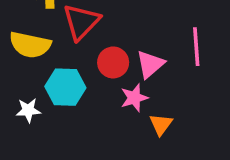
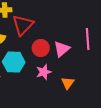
pink star: (134, 98) -> (44, 72), moved

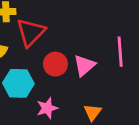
pink star: (44, 72) -> (47, 108), moved

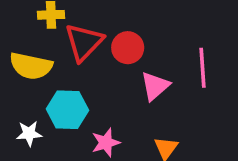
red circle: (55, 64) -> (128, 48), moved

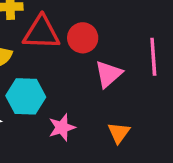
red triangle: (84, 42) -> (41, 33), turned 48

